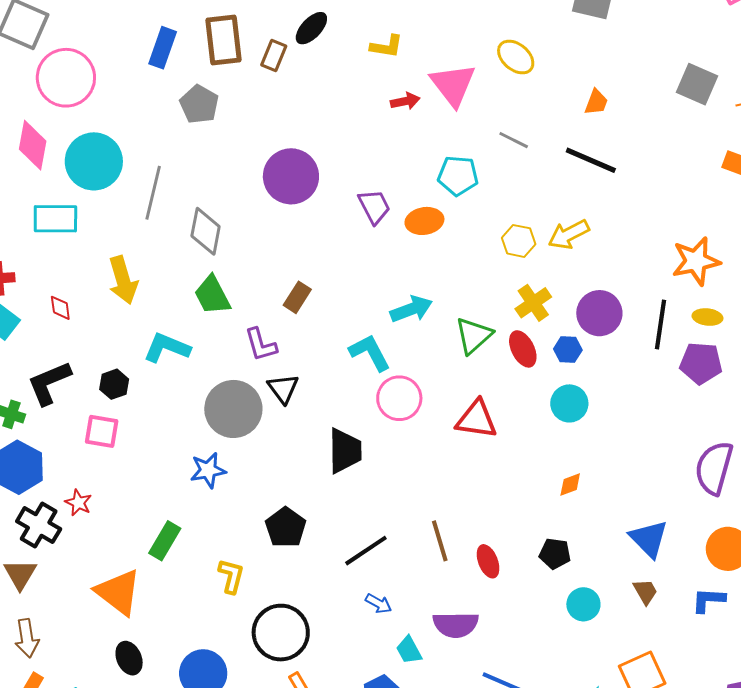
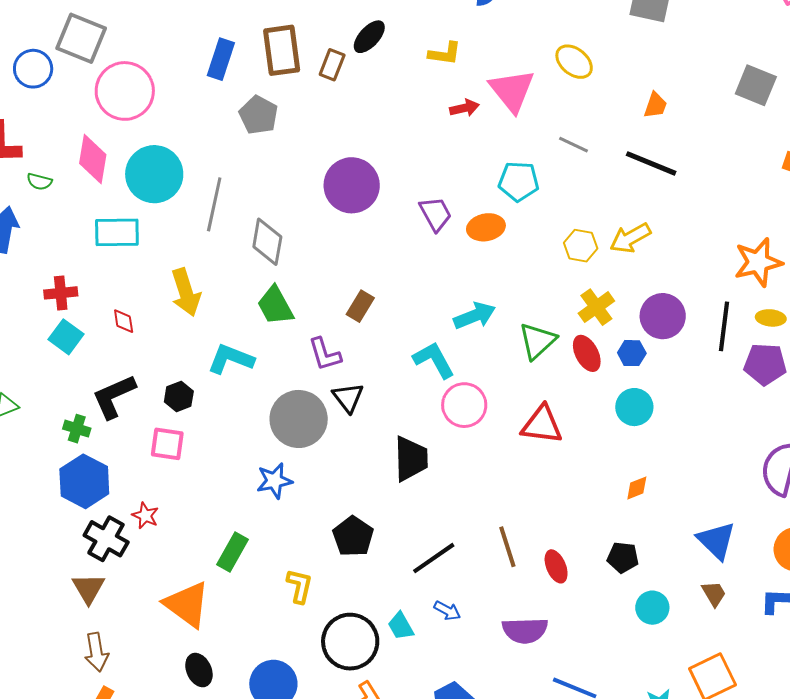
cyan trapezoid: (409, 650) -> (401, 626), moved

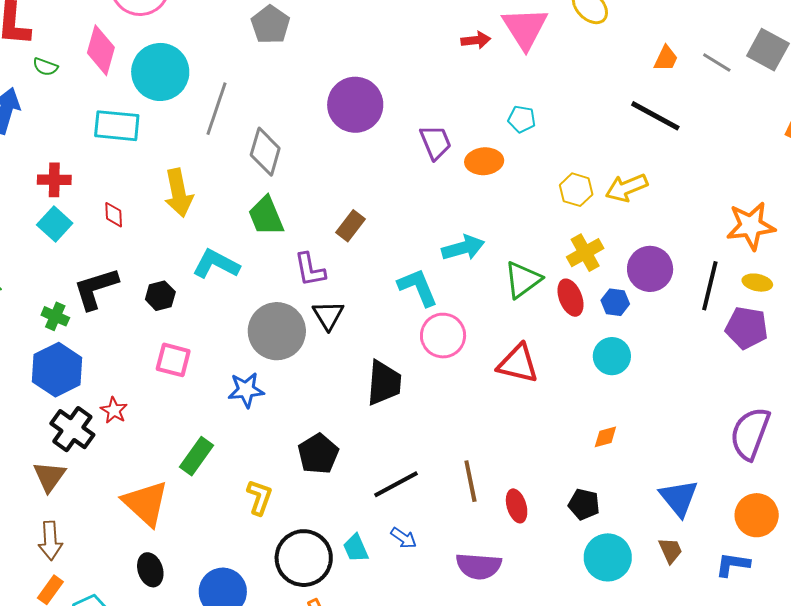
gray line: (574, 145) -> (717, 63), moved
cyan pentagon: (519, 181) -> (522, 119), size x0.7
pink square: (167, 444) -> (173, 360), moved
cyan circle: (652, 608) -> (608, 557), size x1.4

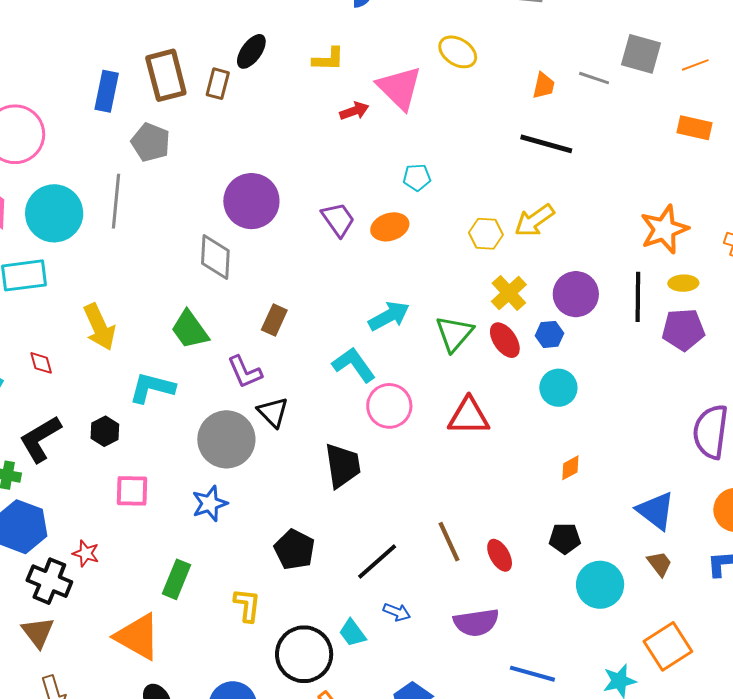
gray line: (216, 109) -> (116, 201), moved
gray diamond: (265, 152) -> (215, 257), moved

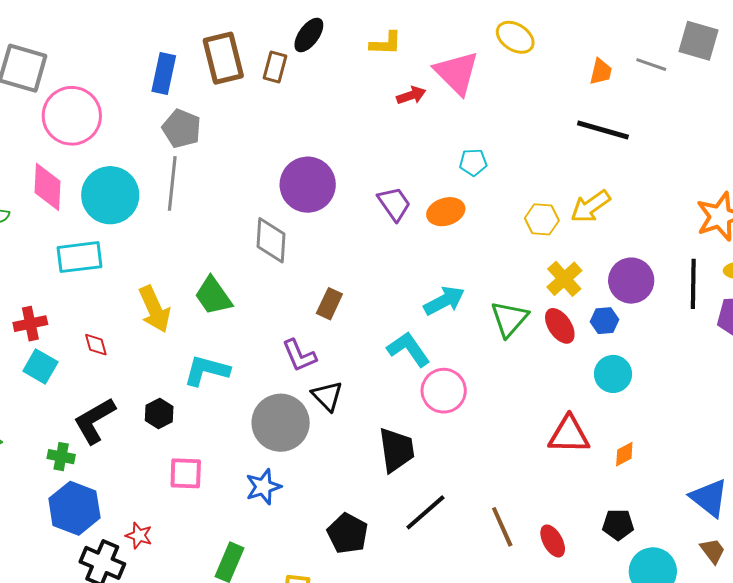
gray pentagon: (151, 142) -> (182, 129), moved
green trapezoid: (190, 330) -> (213, 296), moved
red triangle: (469, 416) -> (569, 435), moved
black line: (377, 561) -> (425, 512), moved

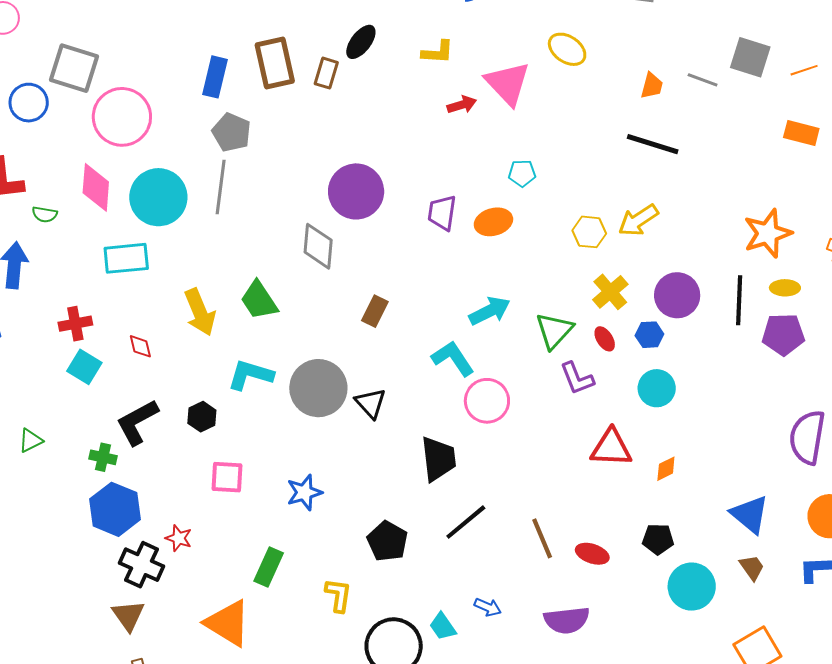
purple trapezoid: (394, 204) -> (442, 213), turned -138
red ellipse: (560, 326) -> (605, 339), size x0.7
purple L-shape: (299, 355) -> (577, 378), moved
gray circle: (281, 423) -> (318, 388), moved
red ellipse: (553, 541) -> (592, 554), turned -44

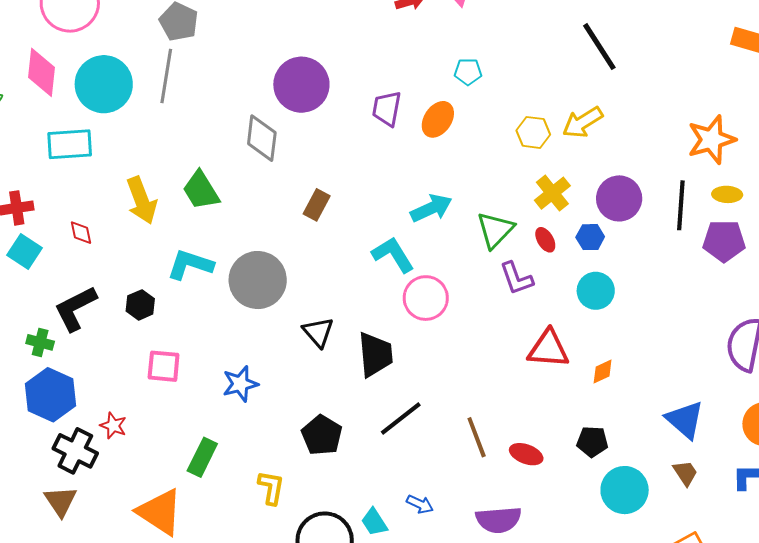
black line: (653, 144) -> (599, 47), turned 38
orange ellipse: (493, 222) -> (438, 119), turned -42
black triangle: (370, 403) -> (318, 332), moved

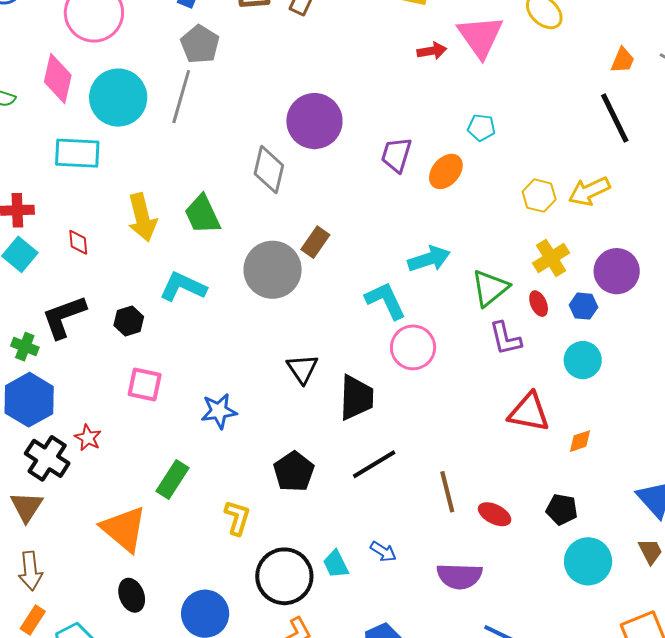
gray circle: (258, 280) -> (273, 270), moved

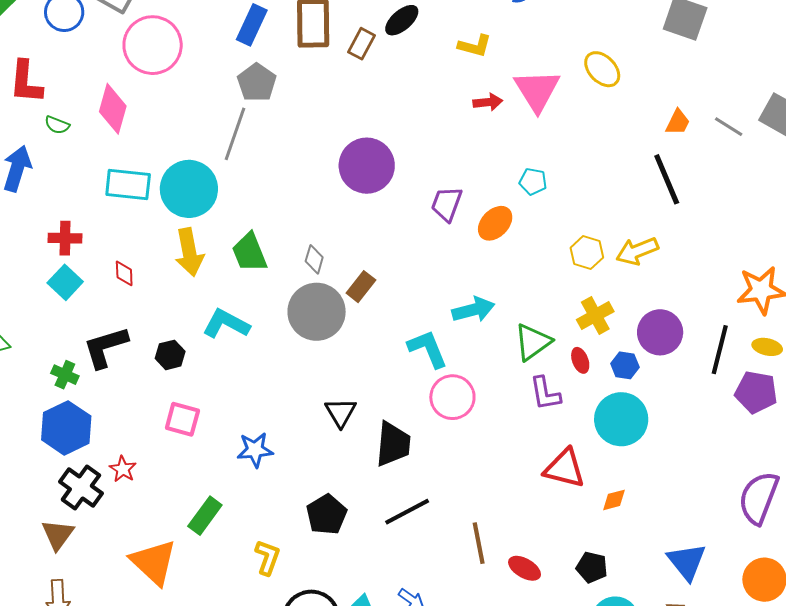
cyan circle: (118, 98) -> (189, 189), moved
gray diamond: (269, 170) -> (314, 259), moved, size x0.6
cyan circle: (583, 360) -> (621, 419), size x1.4

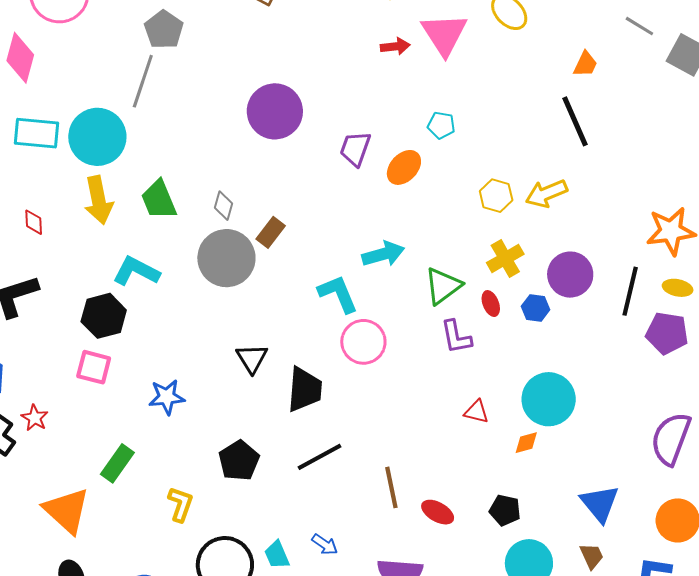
gray line: (729, 127) -> (639, 26), moved
black hexagon: (170, 355) -> (104, 316), moved, size x1.5
cyan circle: (621, 419) -> (549, 399), moved
red triangle: (565, 468) -> (476, 412), size x0.6

